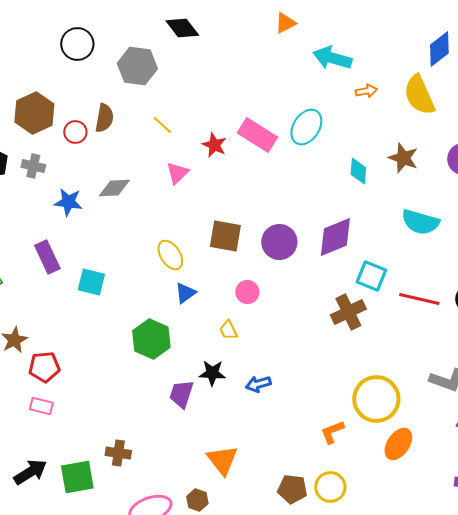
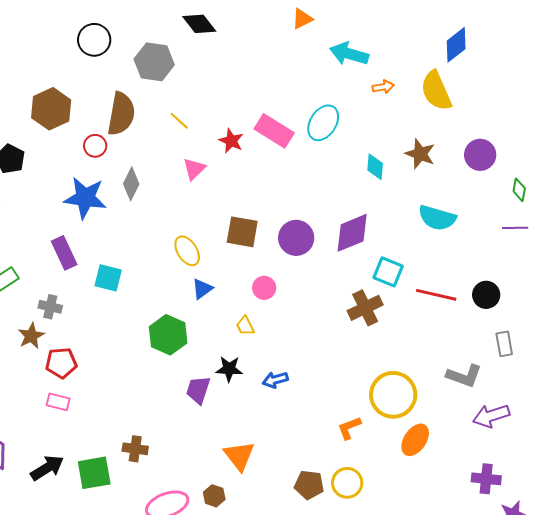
brown semicircle: (104, 118) -> (121, 114), size x1.5
red circle: (75, 132) -> (95, 146), moved
gray cross: (33, 166) -> (50, 307), moved
gray diamond: (114, 188) -> (131, 184), turned -60
blue star: (68, 202) -> (85, 198), size x1.5

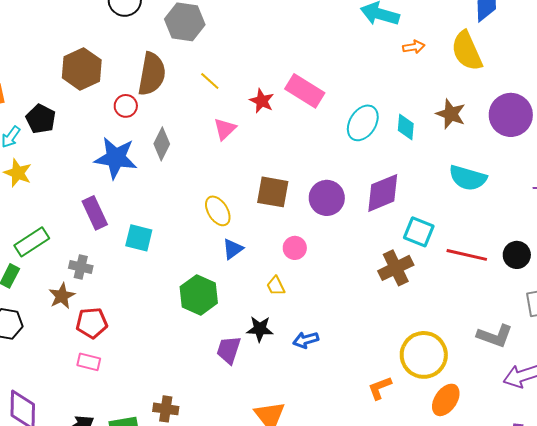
cyan ellipse: (323, 123) -> (363, 123), moved
purple circle: (480, 155) -> (511, 115), size x1.4

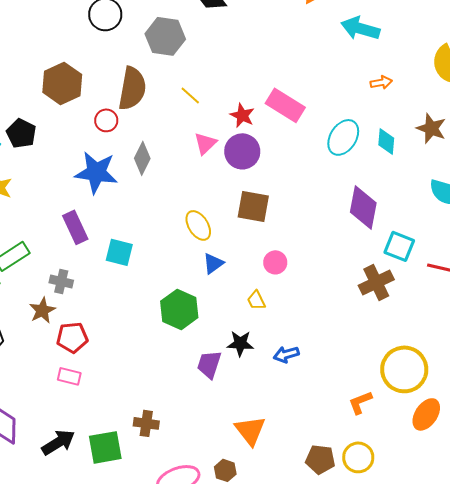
orange arrow: (414, 47) -> (381, 82), moved
purple diamond: (383, 193) -> (363, 207), turned -57
purple circle: (327, 198) -> (242, 151), moved

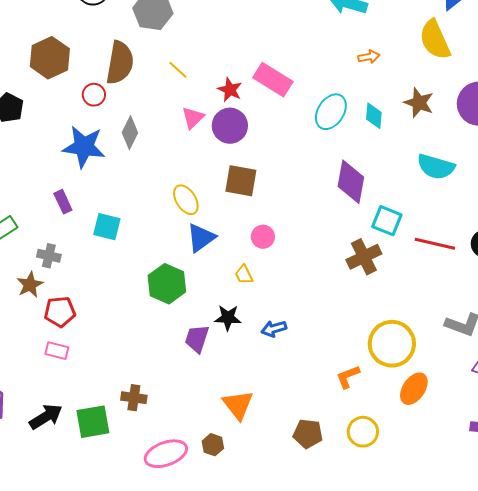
purple rectangle: (75, 227) -> (63, 202), size x0.7
blue triangle: (213, 263) -> (201, 238), size x1.4
yellow circle: (358, 457) -> (363, 432), moved

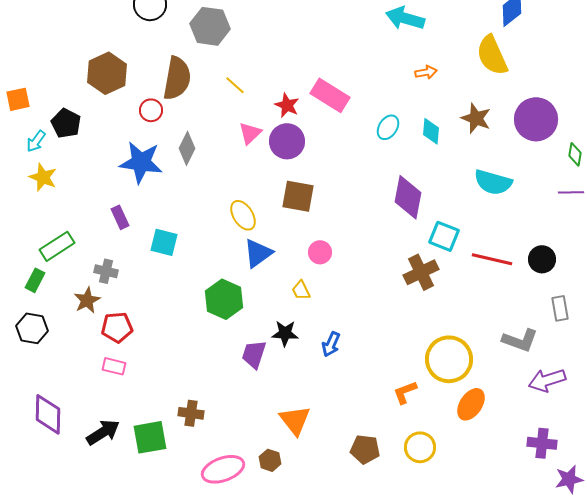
cyan ellipse: (331, 112) -> (388, 127), size x0.7
blue arrow: (274, 329) -> (331, 344), turned -50

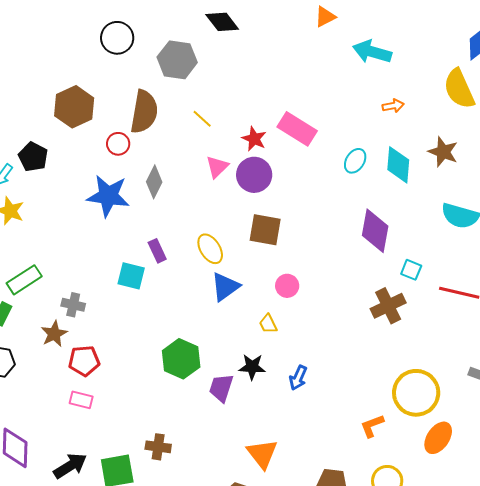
cyan diamond: (431, 131) -> (398, 165), size x1.4
purple rectangle: (120, 217) -> (157, 251), moved
cyan square: (444, 236) -> (411, 270), size x0.7
green hexagon: (224, 299) -> (181, 359), moved

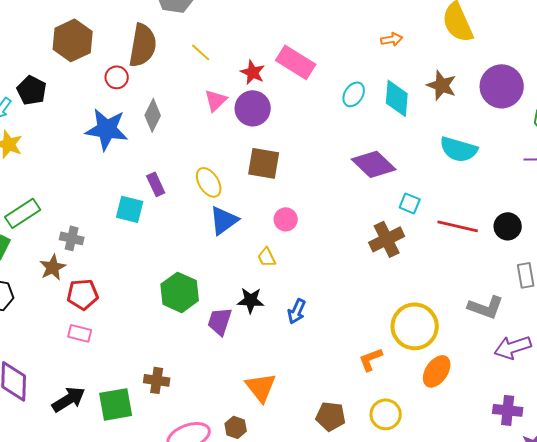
purple diamond: (375, 231) -> (374, 164), turned -57

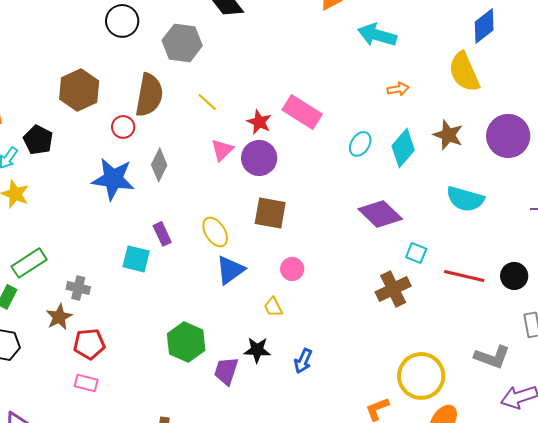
cyan diamond: (397, 98) -> (403, 148), turned 36

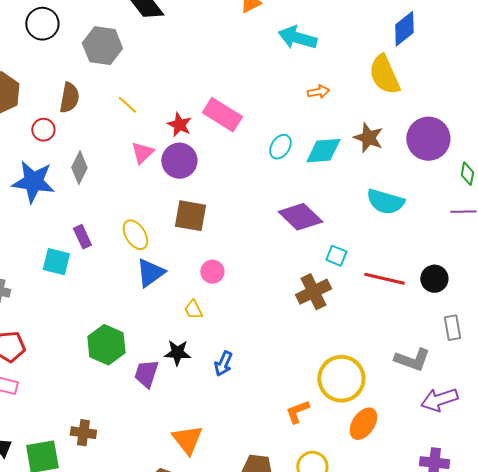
brown semicircle: (149, 95) -> (69, 98), size x0.7
cyan diamond: (403, 148) -> (323, 151), turned 45

